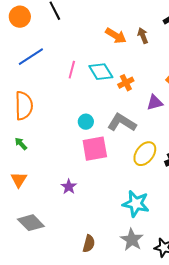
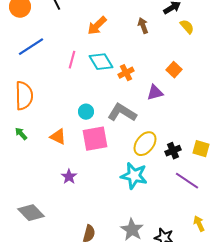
orange arrow: (116, 36) -> (97, 26), moved, turned 105
orange triangle: (19, 180) -> (58, 137), moved, turned -36
cyan star: (136, 204) -> (134, 176), moved

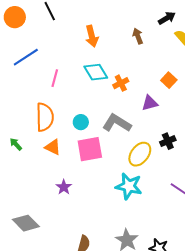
orange arrow: (97, 26) -> (92, 36), turned -60
pink line: (72, 60) -> (55, 78), moved
orange semicircle: (24, 96) -> (45, 117), moved
black cross: (173, 151) -> (168, 141), moved

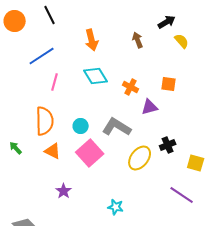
blue line: (26, 57) -> (42, 56), moved
orange square: (169, 80) -> (169, 84), turned -35
orange cross: (121, 83) -> (131, 87), moved, turned -35
pink square: (90, 149) -> (90, 153), turned -32
cyan star: (129, 186) -> (116, 207), moved, size x0.6

